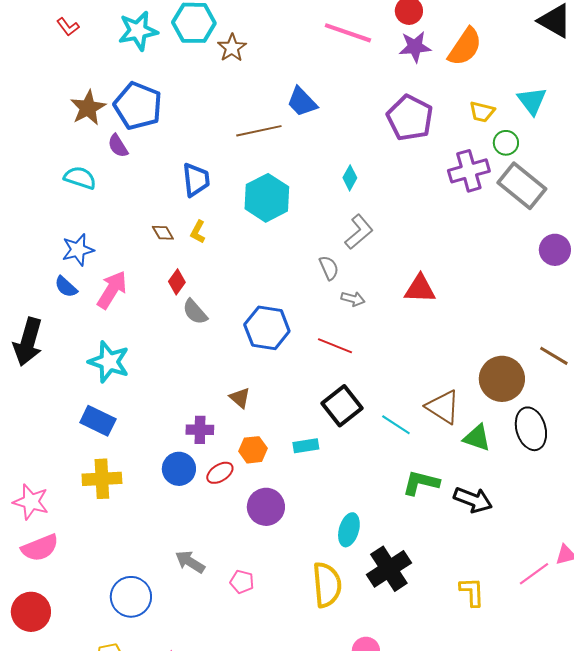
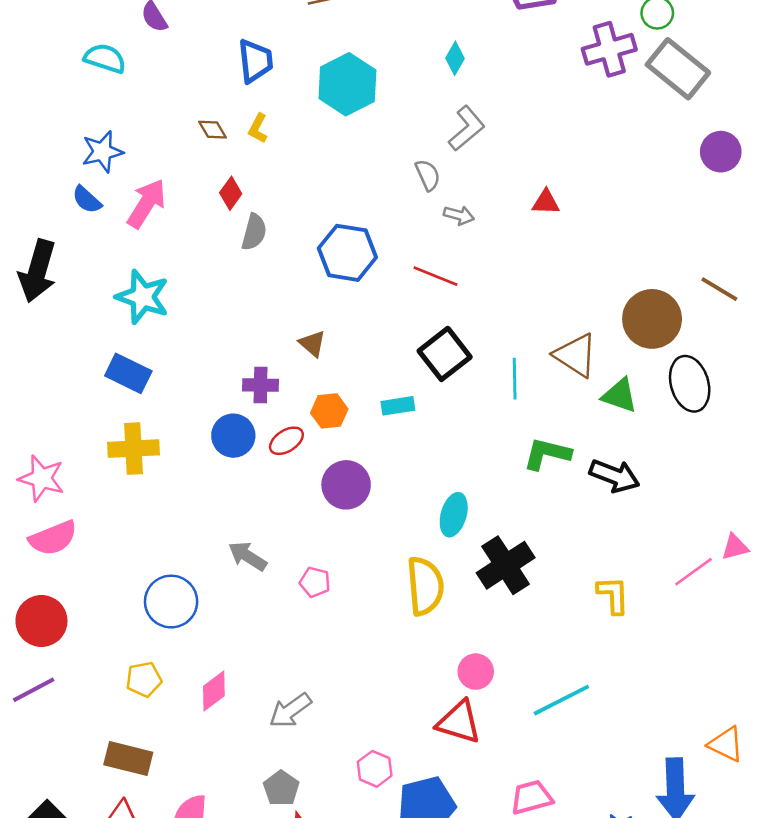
red triangle: (420, 289) -> (546, 202), size x0.7
gray semicircle: (195, 312) -> (254, 232), turned -124
cyan line: (396, 425) -> (515, 379), turned 56

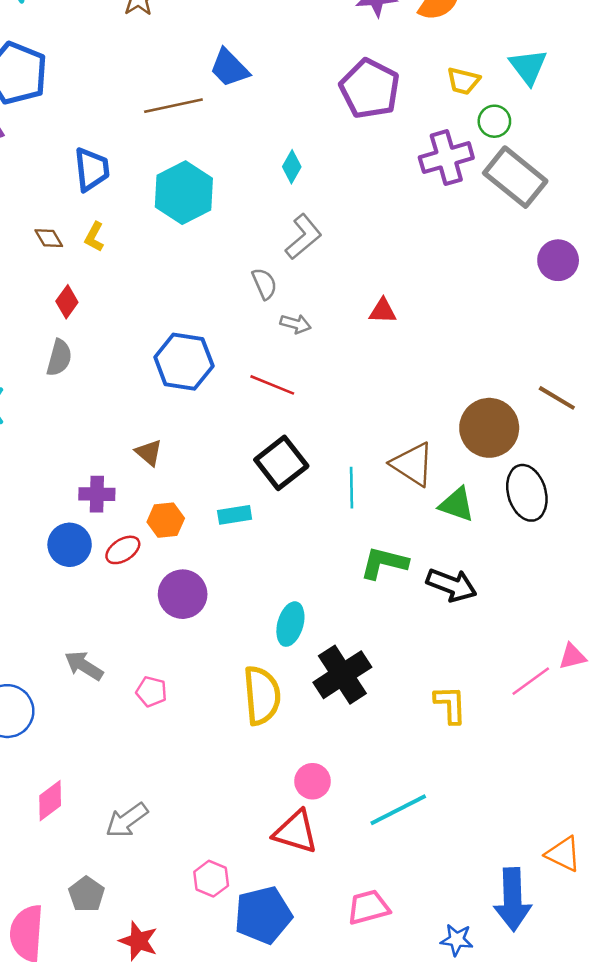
gray semicircle: (254, 232) -> (59, 358), moved
gray pentagon: (281, 788) -> (86, 894), moved

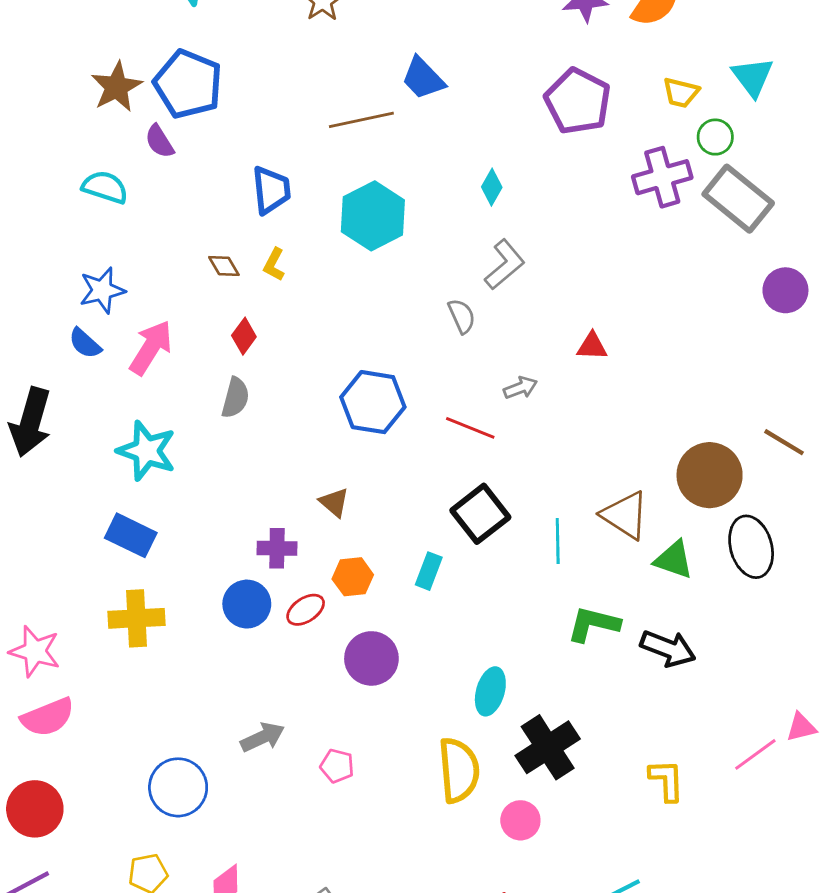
gray arrow: (296, 324) -> (520, 388), moved, turned -36
cyan rectangle: (235, 515) -> (429, 571), turned -60
gray arrow: (84, 666) -> (263, 737), turned 123
pink circle: (313, 781) -> (520, 820), moved

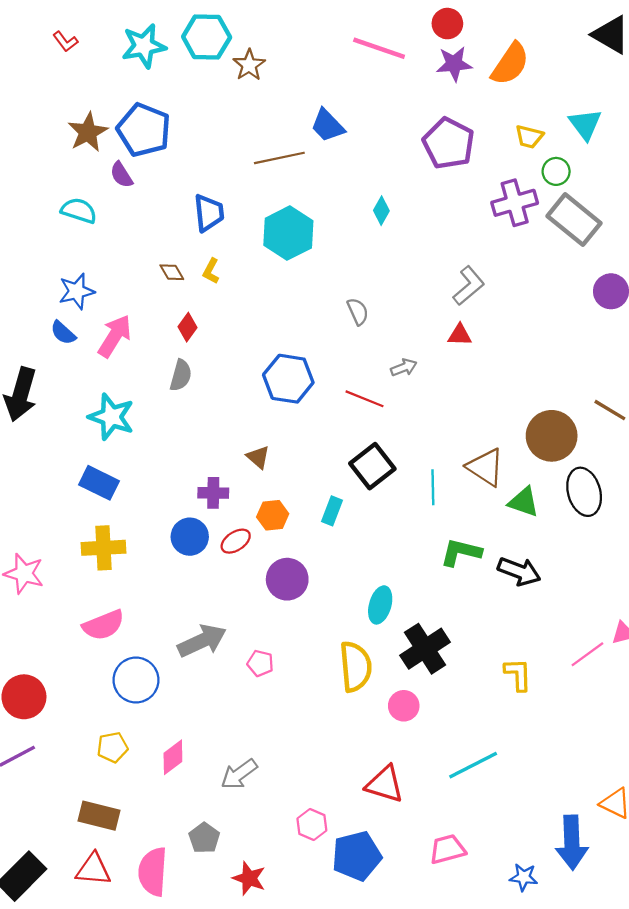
gray L-shape: (505, 265) -> (469, 286), moved
pink semicircle: (48, 717) -> (103, 625), moved
gray arrow: (263, 737) -> (202, 641), size x1.4

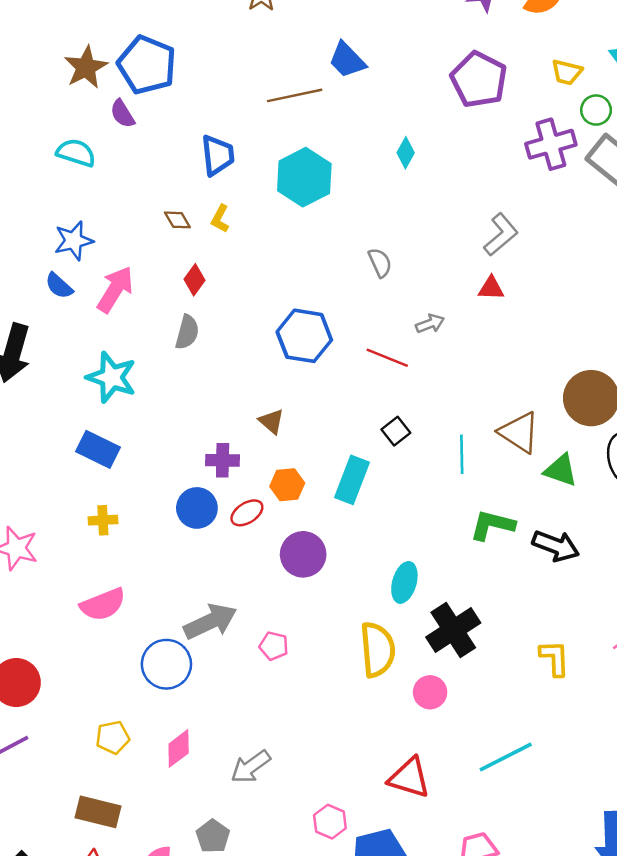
black square: (372, 466) -> (396, 431), size x0.6
cyan rectangle: (332, 511) -> (352, 480), size x1.5
yellow cross: (103, 548) -> (103, 520), size x0.6
blue circle: (136, 680) -> (166, 664), moved

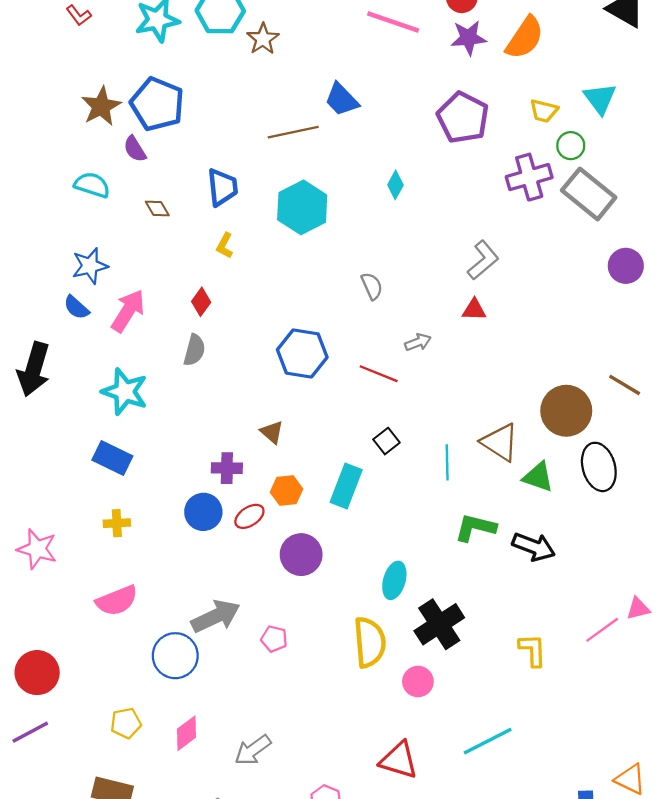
brown diamond: (177, 220) -> (157, 209), moved

